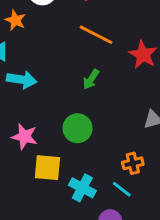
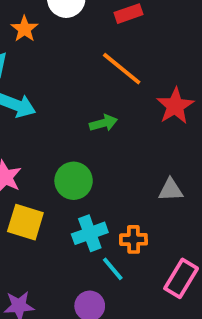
green arrow: (91, 79) -> (103, 123), turned -150
cyan cross: (82, 188) -> (90, 233), moved, turned 30

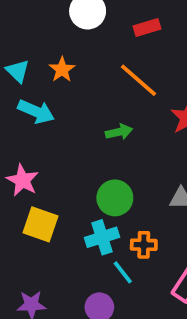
orange star: (24, 29) -> (62, 70), moved
green circle: (74, 181) -> (115, 198), moved

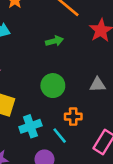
cyan cross: (102, 237) -> (30, 126), moved

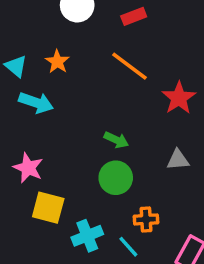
green arrow: (54, 41) -> (116, 140), moved, turned 42
gray triangle: (98, 85) -> (178, 160), moved

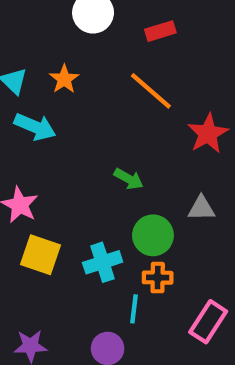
green circle: (116, 178) -> (153, 235), moved
cyan cross: (87, 236) -> (103, 262), moved
cyan line: (128, 247) -> (134, 309), turned 45

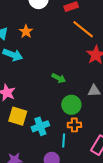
orange line: (151, 91) -> (83, 29), moved
cyan cross: (103, 262) -> (40, 126), moved

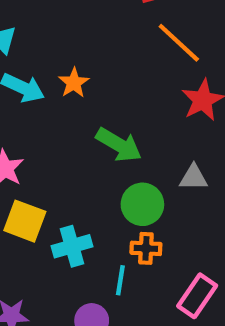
orange star: (26, 31) -> (74, 83), moved
green arrow: (59, 78) -> (119, 145), size x1.5

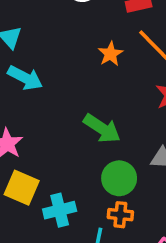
orange star: (74, 83) -> (111, 54), moved

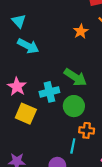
green circle: (119, 178) -> (74, 106), moved
cyan cross: (60, 210) -> (49, 92), moved

